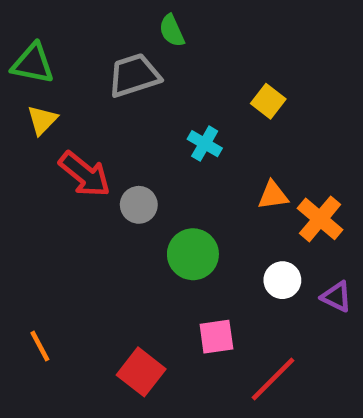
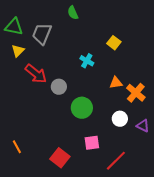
gray trapezoid: (134, 75) -> (42, 34), moved, turned -50

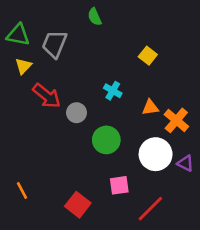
cyan cross: (87, 61) -> (113, 91), moved
white circle: (120, 119) -> (156, 154), size x1.6

